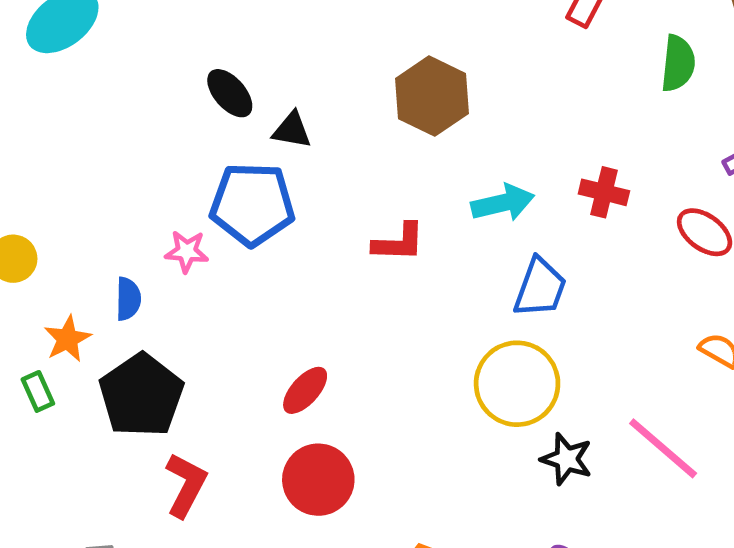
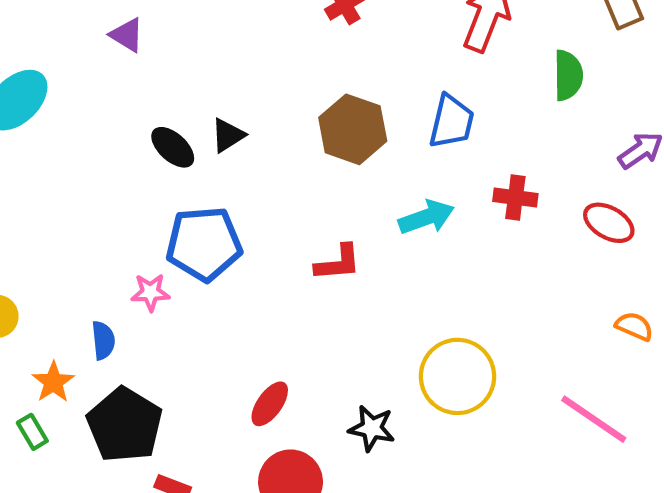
black triangle: (292, 130) -> (228, 135), moved, turned -36
blue trapezoid: (540, 288) -> (452, 122), moved
black star: (567, 459) -> (372, 428), moved

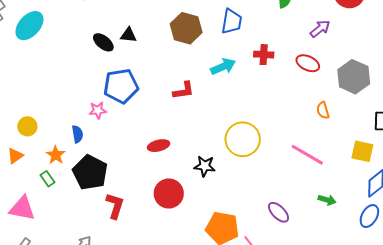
black triangle: (228, 135) -> (128, 35), turned 42
orange semicircle: (634, 326) -> (323, 110), turned -126
red ellipse: (270, 404) -> (159, 146), moved, turned 45

